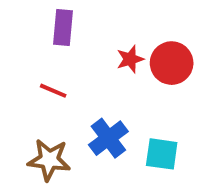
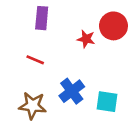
red star: (130, 59) -> (86, 39), turned 30
red circle: (172, 63) -> (113, 26), moved

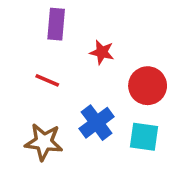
red circle: (113, 26) -> (148, 86), moved
red star: (86, 39) -> (102, 52), moved

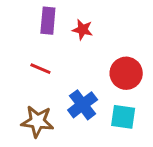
red star: (102, 52) -> (83, 30), moved

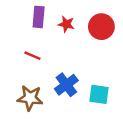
red circle: (126, 73) -> (101, 27), moved

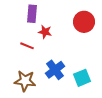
red star: (66, 24) -> (45, 32), moved
cyan square: (99, 94) -> (82, 78), turned -30

